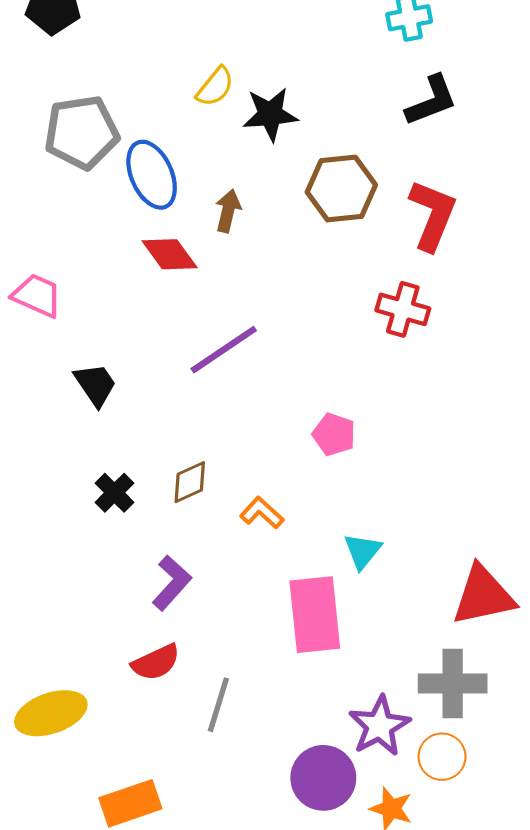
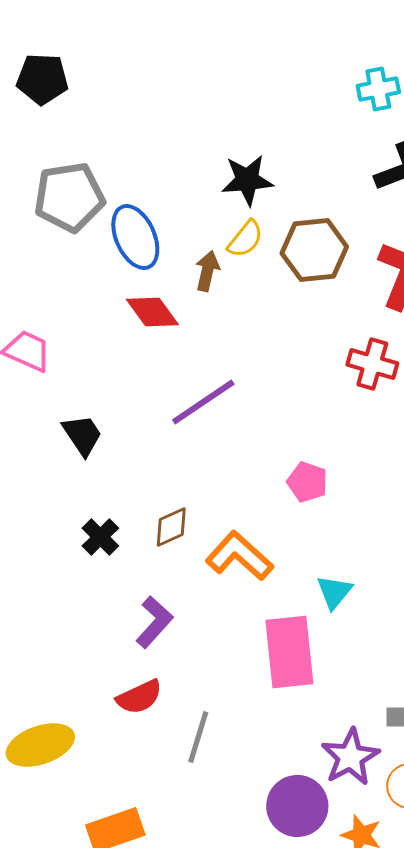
yellow semicircle: (215, 87) -> (245, 239), moved
orange L-shape: (262, 513) -> (239, 556), size x1.6

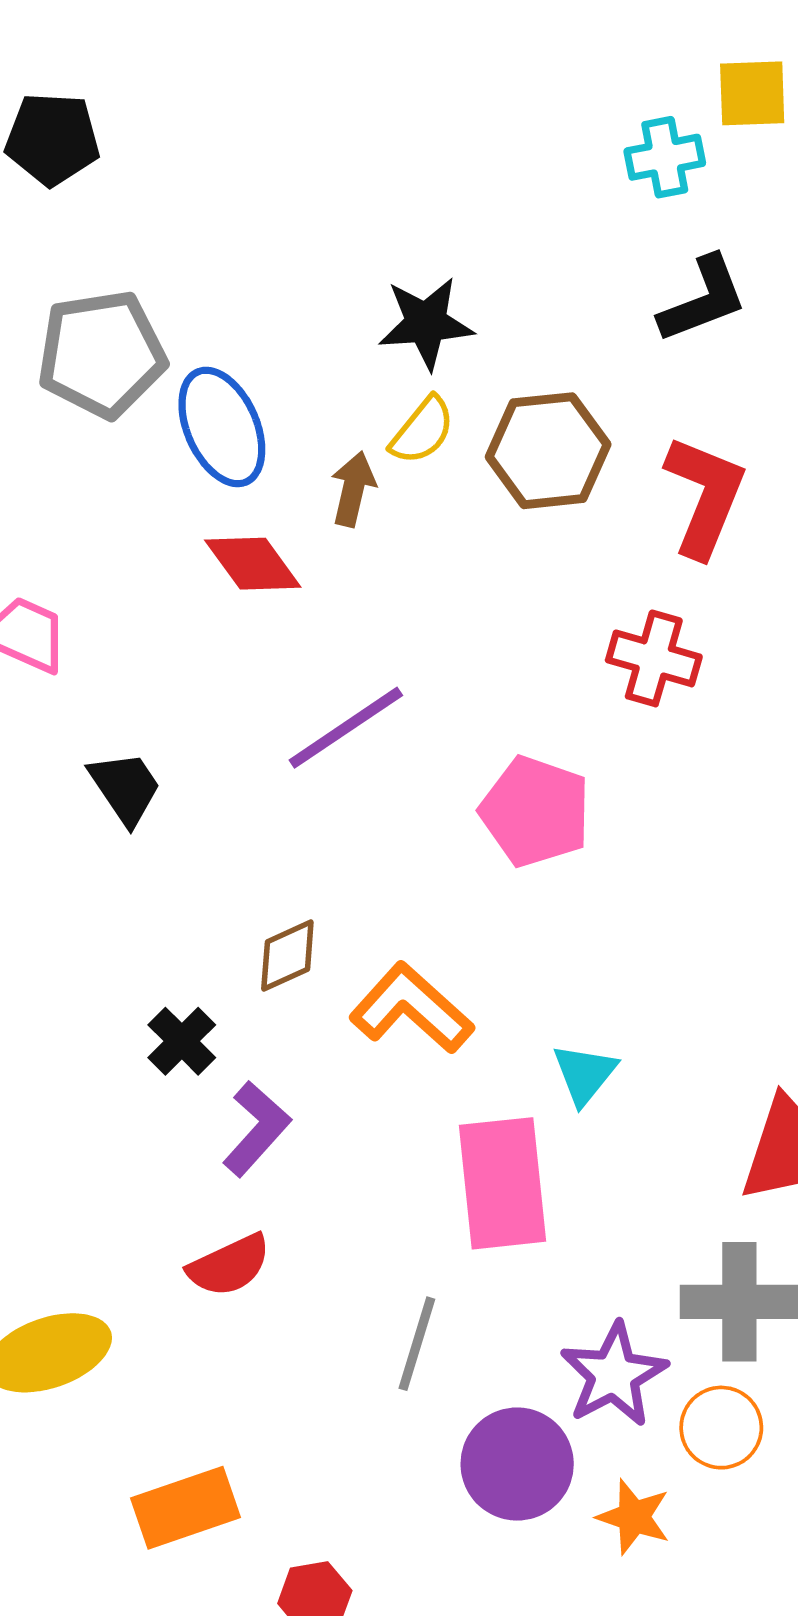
pink pentagon: (307, 482) -> (535, 812), moved, size x1.5
black cross: (100, 537) -> (182, 1041), moved
gray line: (198, 737) -> (417, 1344), moved

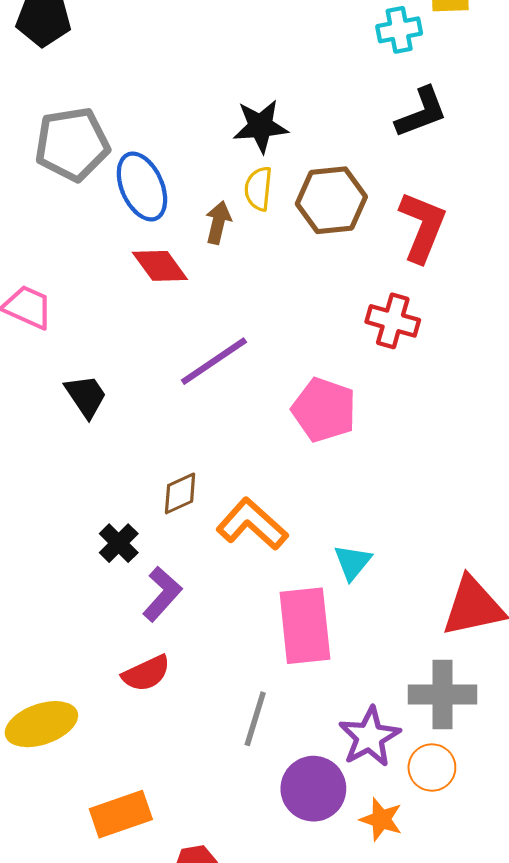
yellow semicircle: (422, 431) -> (258, 189), turned 147

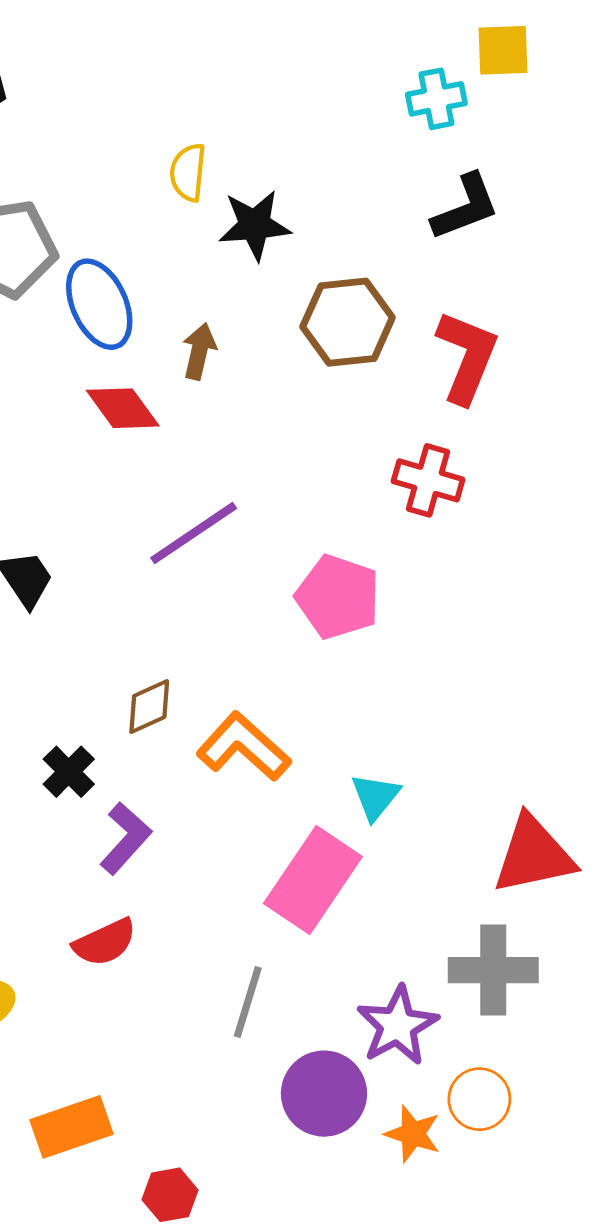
yellow semicircle: (258, 189) -> (188, 172), moved
pink rectangle: (305, 626) -> (313, 880), turned 40
orange circle: (432, 768) -> (479, 1099), moved

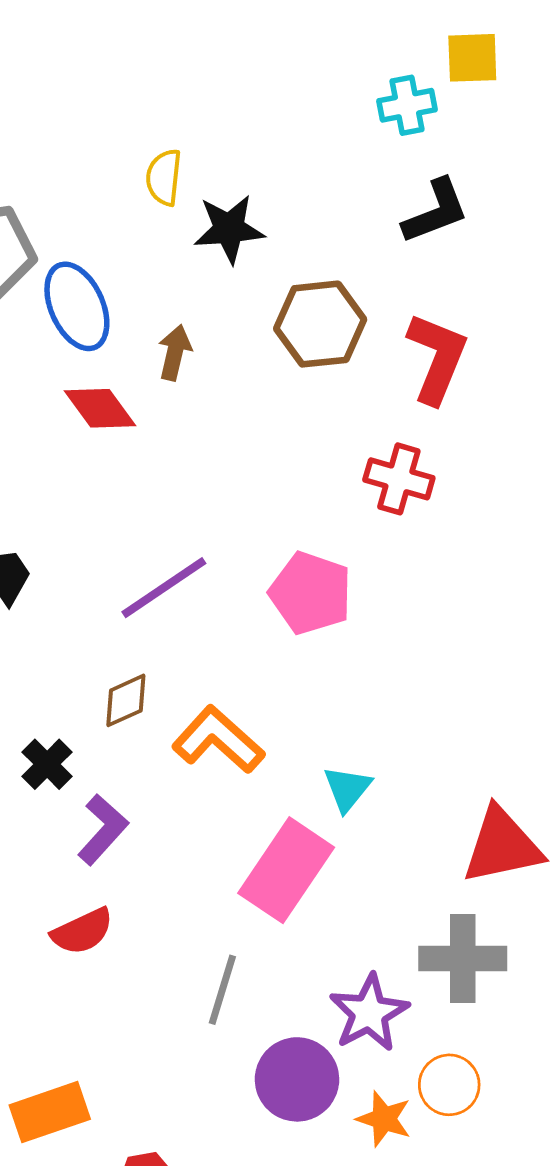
purple line: (194, 533) -> (164, 588), moved

